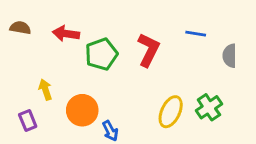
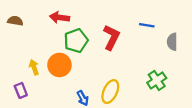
red arrow: (66, 34) -> (59, 17), moved
orange circle: (82, 110) -> (59, 65), moved
yellow ellipse: (171, 112) -> (110, 92), moved

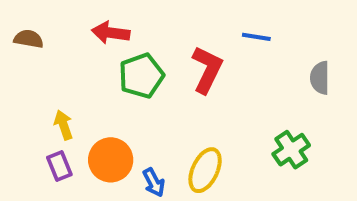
blue line: (147, 25) -> (256, 37), moved
orange circle: (59, 65) -> (111, 160), moved
purple rectangle: (21, 90) -> (59, 166), moved

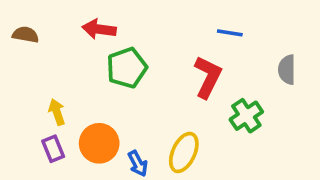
red L-shape: (207, 70) -> (208, 77), moved
green cross: (291, 150) -> (246, 116), moved

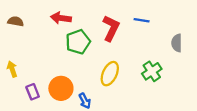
red L-shape: (208, 77) -> (111, 28), moved
yellow arrow: (57, 112) -> (12, 69), moved
yellow ellipse: (184, 152) -> (110, 74), moved

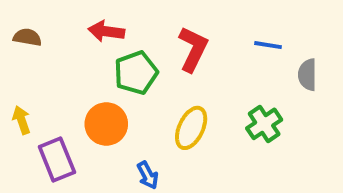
blue line: (142, 20) -> (268, 45), moved
orange circle: (61, 88) -> (106, 124), moved
purple rectangle: (33, 92) -> (57, 159), size x1.5

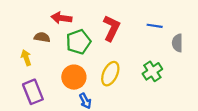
brown semicircle: (27, 37) -> (42, 37), moved
yellow arrow: (21, 120) -> (26, 58), moved
orange circle: (106, 124) -> (74, 77), moved

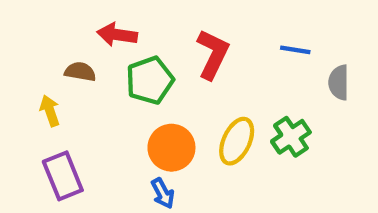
yellow ellipse: (110, 74) -> (237, 141), moved
orange circle: (74, 77) -> (171, 148), moved

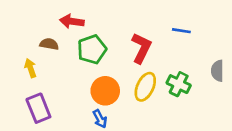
red L-shape: (213, 54) -> (141, 48), moved
gray semicircle: (339, 82) -> (217, 71), moved
green cross: (291, 137) -> (179, 84), turned -30

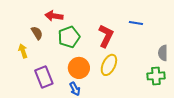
brown semicircle: (49, 44) -> (37, 33), turned 48
green cross: (179, 84) -> (156, 76), moved, turned -30
purple rectangle: (38, 108) -> (44, 77), moved

